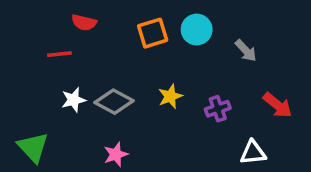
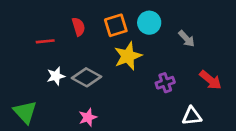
red semicircle: (84, 22) -> (78, 27), moved, turned -120
yellow star: (170, 96) -> (128, 56), moved, size x1.5

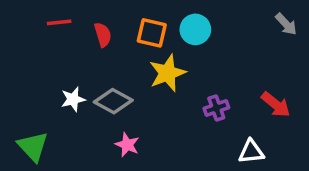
orange square: (116, 25) -> (152, 33), turned 30
gray arrow: (187, 39) -> (286, 24), moved
red line: (45, 41) -> (59, 22), moved
pink star: (88, 117) -> (127, 145), moved, turned -30

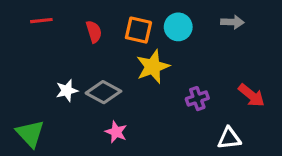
red line: (59, 22) -> (41, 21), moved
gray arrow: (286, 24) -> (232, 22), moved, turned -45

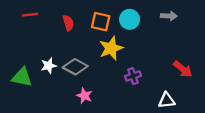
purple cross: (197, 99) -> (133, 76), moved
green triangle: (30, 134) -> (22, 77), moved, turned -35

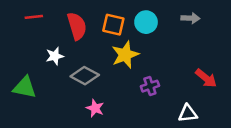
red semicircle: (68, 23) -> (77, 26), size x1.5
white star: (49, 66) -> (55, 56), moved

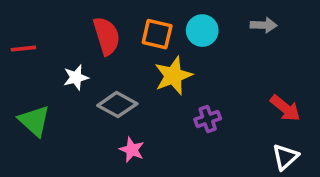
red line: (34, 17) -> (23, 49), moved
green triangle: (25, 87) -> (34, 121), turned 30
white triangle: (188, 113) -> (285, 157), moved, turned -36

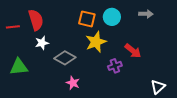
red semicircle: (107, 36) -> (36, 20), moved
red arrow: (285, 108) -> (133, 51), moved
green triangle: (34, 121) -> (19, 67), turned -48

